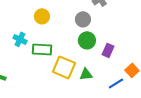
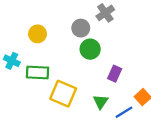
gray circle: (83, 19) -> (81, 28), moved
green circle: (87, 40) -> (90, 49), moved
green triangle: (86, 74) -> (101, 102), moved, turned -48

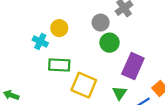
cyan cross: (12, 61) -> (40, 42), moved
purple rectangle: (115, 74) -> (133, 66), size x1.6

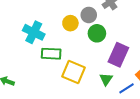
yellow circle: (59, 28) -> (70, 23), moved
cyan cross: (40, 42) -> (34, 32), size x1.5

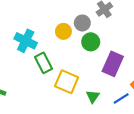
green rectangle: (51, 54) -> (43, 63), turned 60
green triangle: (106, 79) -> (93, 96), moved

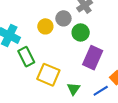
green circle: (91, 42) -> (81, 32), moved

